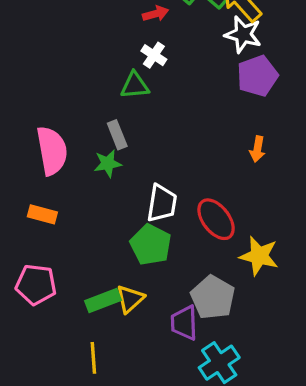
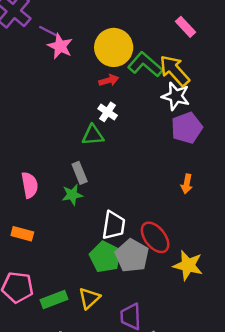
pink semicircle: (52, 151) -> (30, 185), size x0.7
gray pentagon: (213, 297) -> (132, 256), moved
green rectangle: (103, 300) -> (54, 299), moved

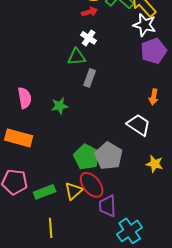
gray rectangle: (80, 173) -> (90, 78), moved, turned 42
white trapezoid: (114, 225) -> (139, 125), moved, turned -65
orange rectangle: (22, 234) -> (19, 138), size x1.5
red ellipse: (155, 237) -> (92, 185), moved
yellow star: (188, 265) -> (155, 164), size x0.7

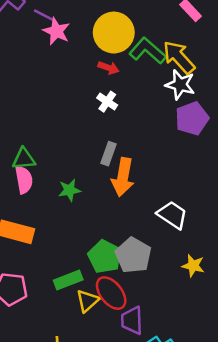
red arrow: (90, 12) -> (109, 68), turned 35
green triangle: (77, 57) -> (24, 159), moved
orange arrow: (154, 97) -> (123, 177), moved, size x1.8
green rectangle: (45, 192) -> (68, 280), moved

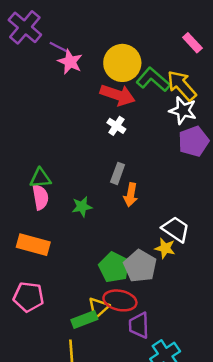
red arrow: (109, 68) -> (118, 95), size x1.8
orange arrow: (123, 177) -> (131, 195), size x0.7
yellow star: (193, 266) -> (165, 248), moved
green rectangle: (68, 280) -> (84, 319), moved
red ellipse: (111, 293) -> (120, 300), turned -40

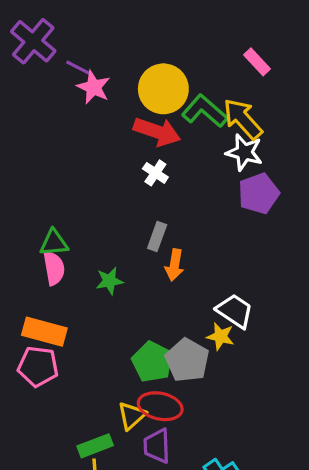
pink pentagon: (29, 297) -> (38, 367), moved
green rectangle: (84, 319) -> (95, 446), moved
purple trapezoid: (139, 325) -> (157, 446), moved

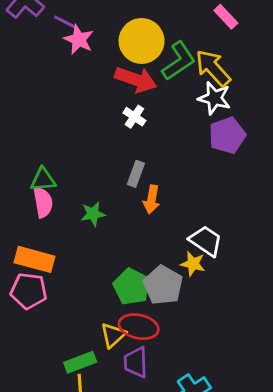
green L-shape: (205, 111) -> (179, 61), turned 105

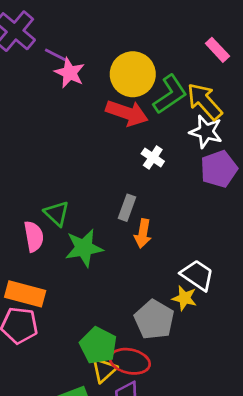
white cross: (134, 117) -> (153, 157), moved
green triangle: (43, 180) -> (57, 213), moved, turned 48
green star: (93, 214) -> (84, 248), size x1.5
green pentagon: (132, 287) -> (98, 345), moved

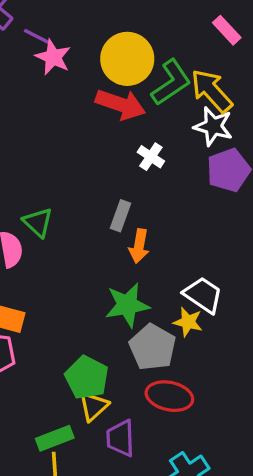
green star: (84, 248) -> (127, 305), moved
red ellipse: (130, 361) -> (169, 396), moved

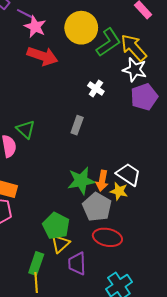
red arrow: (121, 104) -> (42, 56), moved
orange arrow: (139, 246) -> (102, 181), moved
green rectangle: (55, 438) -> (36, 264), turned -50

